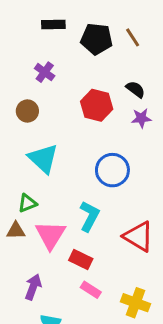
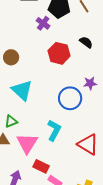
purple cross: (45, 72) -> (43, 23), moved
purple star: (141, 118) -> (90, 83), moved
red rectangle: (81, 259) -> (41, 166), moved

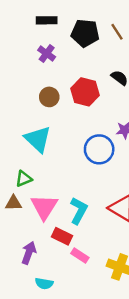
purple cross: (43, 23) -> (47, 53), moved
brown circle: (11, 57) -> (49, 97), moved
cyan L-shape: (54, 130) -> (79, 211), moved

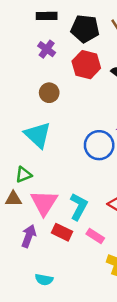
red hexagon: (85, 92) -> (86, 65), moved
purple arrow: (29, 253) -> (29, 236), moved
pink rectangle: (80, 255) -> (95, 236), moved

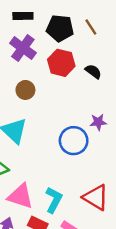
purple cross: (47, 49) -> (23, 48), size x1.5
pink triangle: (44, 203) -> (20, 196), turned -44

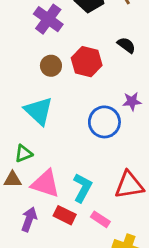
red hexagon: (61, 63) -> (87, 62), moved
red triangle: (96, 197) -> (129, 185), turned -40

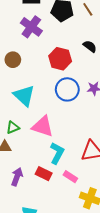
brown circle: (51, 66) -> (13, 60), moved
blue circle: (104, 122) -> (67, 89), moved
pink triangle: (45, 184) -> (43, 126), moved

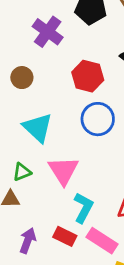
pink triangle: (43, 126) -> (63, 171), turned 40
pink rectangle: (70, 177) -> (102, 241), size x1.5

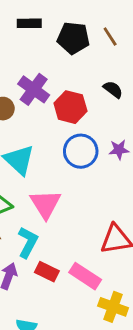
purple cross: (48, 32) -> (34, 89), moved
cyan L-shape: (83, 208) -> (28, 242), moved

